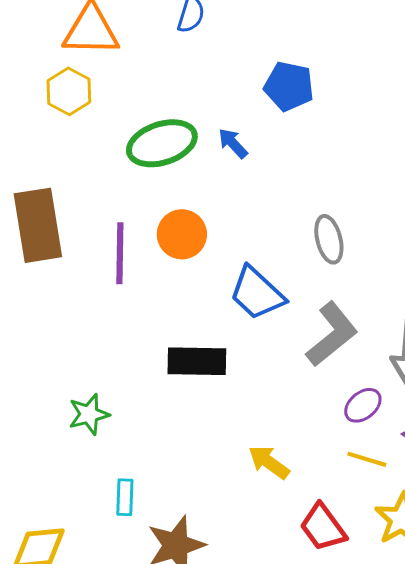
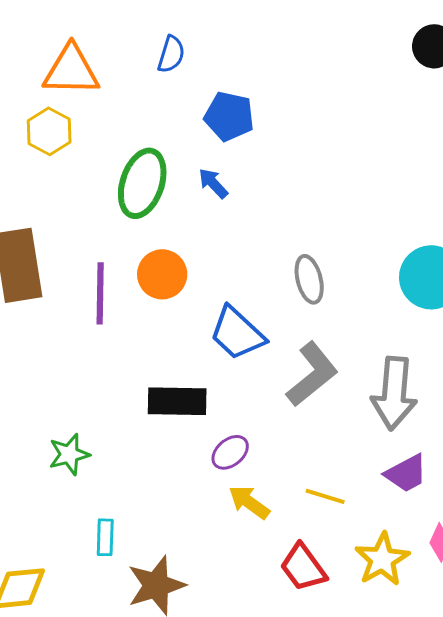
blue pentagon: (289, 86) -> (229, 116), moved
green ellipse: (162, 143) -> (142, 183), turned -54
purple ellipse: (363, 405) -> (230, 452), moved
yellow line: (367, 459) -> (325, 496), moved

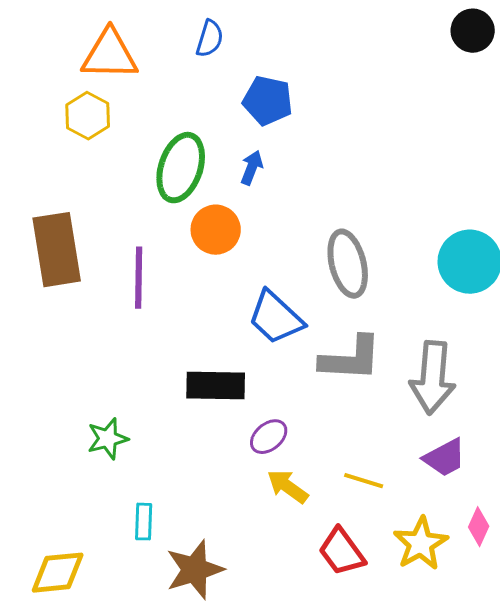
blue arrow: (213, 183) -> (252, 168), turned 64
orange circle: (162, 274) -> (216, 230), moved
gray ellipse: (309, 279) -> (348, 264), size x1.4
gray L-shape: (312, 374) -> (351, 359), turned 42

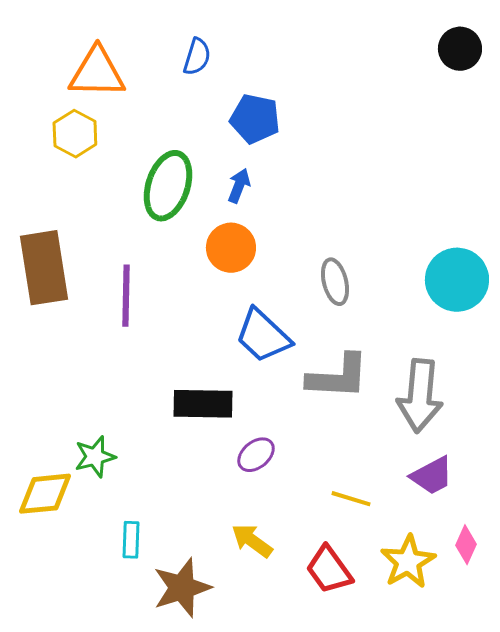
orange circle: (216, 230) -> (231, 248), moved
gray ellipse: (348, 264) -> (335, 282), size x0.7
yellow arrow: (288, 487) -> (252, 541), moved
yellow diamond: (58, 573) -> (45, 494), moved

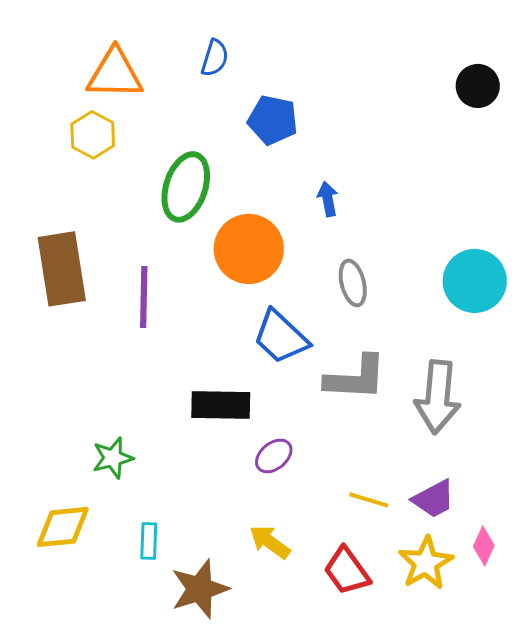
black circle: (460, 49) -> (478, 86), moved
blue arrow: (239, 186) -> (328, 199), moved, turned -32
orange circle: (231, 248) -> (249, 249), size x1.4
purple trapezoid: (432, 476) -> (434, 499), moved
yellow diamond: (45, 494) -> (63, 527), moved

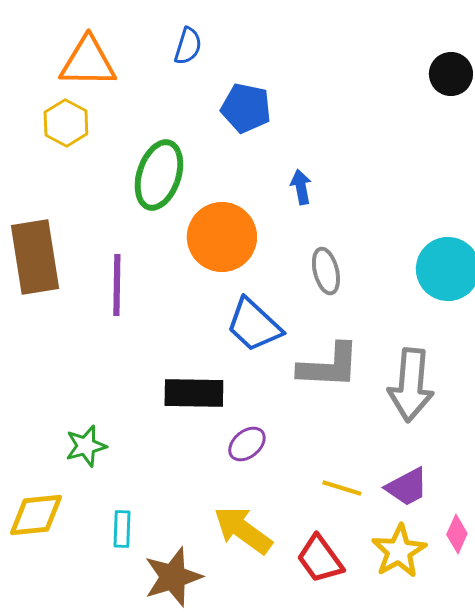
yellow arrow: (270, 542) -> (243, 530), size x1.4

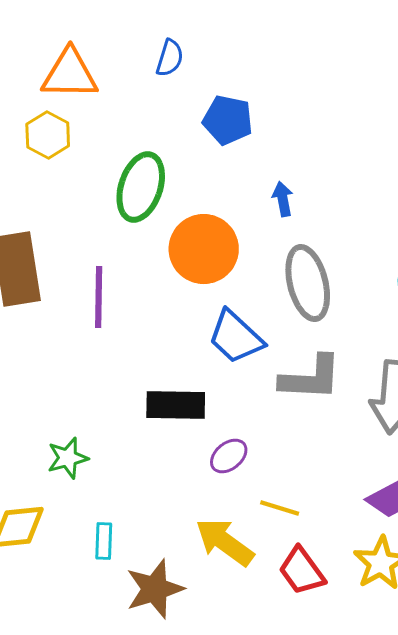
gray ellipse: (326, 271) -> (308, 283), size x1.6
yellow line: (342, 488) -> (280, 508), moved

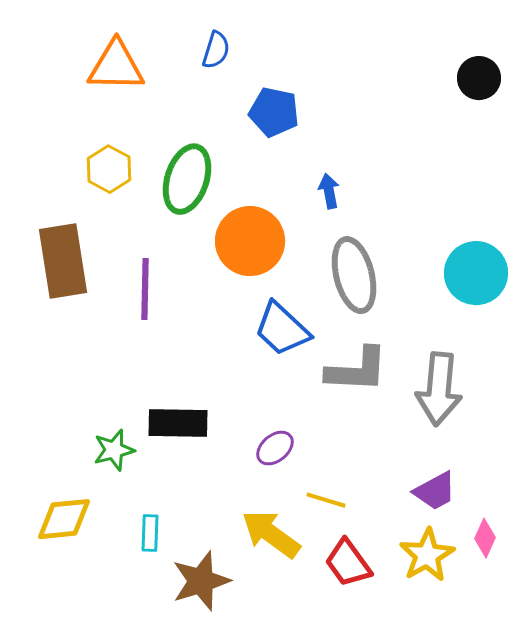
yellow hexagon: (48, 135) -> (109, 169), moved
black rectangle: (176, 405) -> (178, 423), moved

